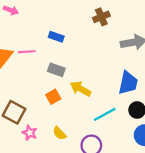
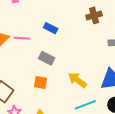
yellow arrow: (81, 89) -> (77, 80), moved
orange square: (53, 97) -> (41, 82), turned 32

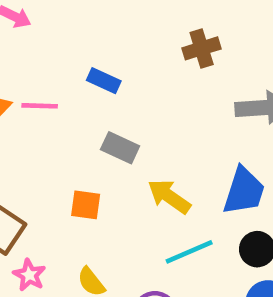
gray rectangle: (47, 58) -> (120, 148), moved

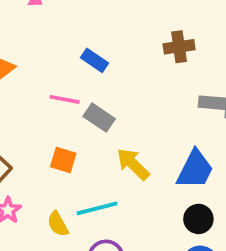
pink line: (40, 106) -> (65, 99), moved
cyan line: (189, 252) -> (97, 208), moved

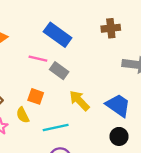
blue rectangle: (95, 60) -> (58, 35), size x1.6
blue trapezoid: (195, 169) -> (118, 105), turned -84
yellow semicircle: (58, 224) -> (23, 115), moved

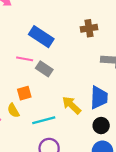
orange square: (36, 96) -> (24, 93), turned -32
yellow arrow: (79, 101) -> (72, 105), moved
blue trapezoid: (118, 105) -> (99, 98), turned 60

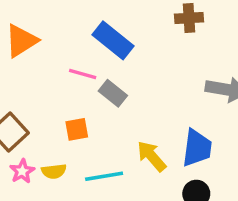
brown cross: (89, 28) -> (189, 18), moved
yellow semicircle: (13, 111) -> (54, 171), moved, turned -72

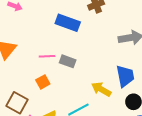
blue rectangle: (113, 40) -> (68, 23), moved
orange square: (77, 129) -> (43, 82), moved

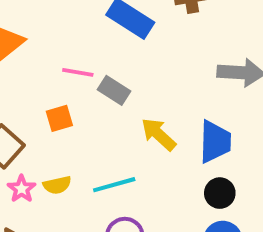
yellow arrow: (101, 89) -> (159, 134), moved

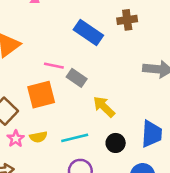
orange square: (59, 118) -> (41, 95), size x1.6
blue trapezoid: (215, 142) -> (152, 134), moved
black circle: (220, 193) -> (116, 143), moved

